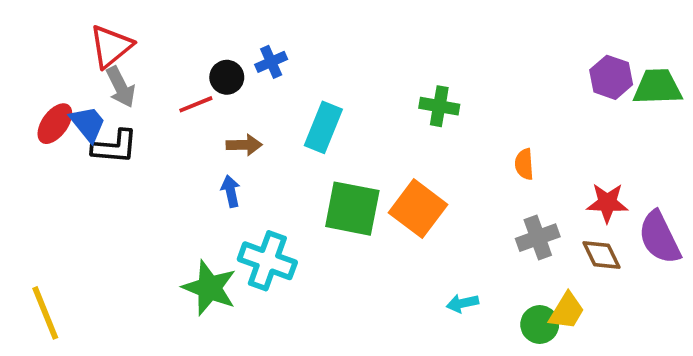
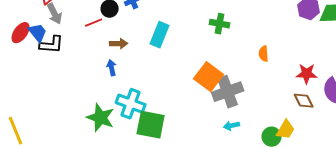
green square: (352, 209) -> (151, 125), moved
gray cross: (538, 238) -> (228, 92), moved, size x1.4

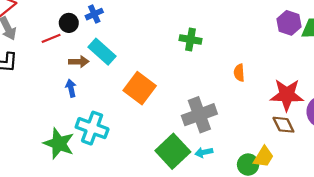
cyan rectangle: (160, 35) -> (102, 52), moved, turned -70
red star: (307, 74) -> (287, 95), size x1.4
orange square: (209, 77) -> (140, 88), moved
green square: (151, 125) -> (173, 151), moved, turned 36

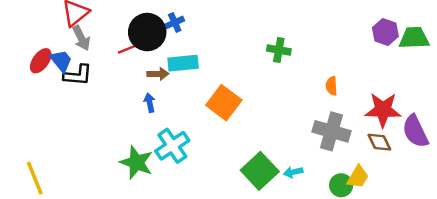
black circle: (69, 23) -> (147, 32), size x1.8
cyan rectangle: (102, 52) -> (183, 63), turned -48
gray cross: (199, 115) -> (332, 131), moved, turned 36
cyan cross: (92, 128) -> (172, 146), turned 36

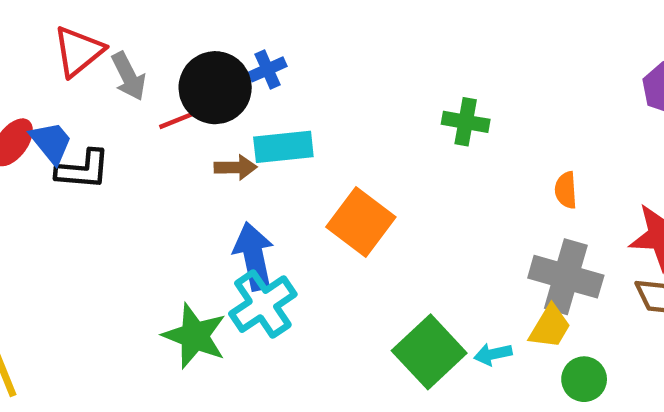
gray arrow: (81, 38) -> (129, 76), moved
blue arrow: (150, 103) -> (254, 256), moved, size x1.8
yellow trapezoid: (358, 177) -> (550, 327), moved

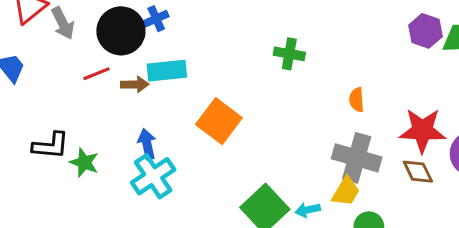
red line: (179, 120) -> (96, 74), moved
black L-shape: (83, 170) -> (51, 146), moved
blue arrow: (254, 256) -> (147, 144), size x0.7
green star: (195, 336) -> (84, 162), moved, size x0.7

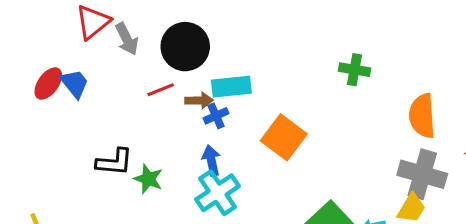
blue cross: (156, 19) -> (216, 116), moved
orange semicircle: (357, 100) -> (422, 116), size x1.8

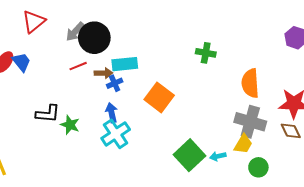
gray arrow: (127, 39) -> (75, 32), moved, turned 70

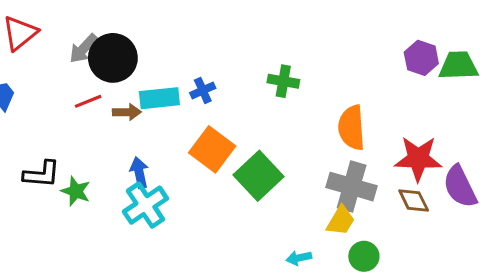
blue cross: (115, 83) -> (203, 90), moved
green square: (190, 155) -> (259, 176), moved
cyan arrow: (218, 156) -> (299, 258), moved

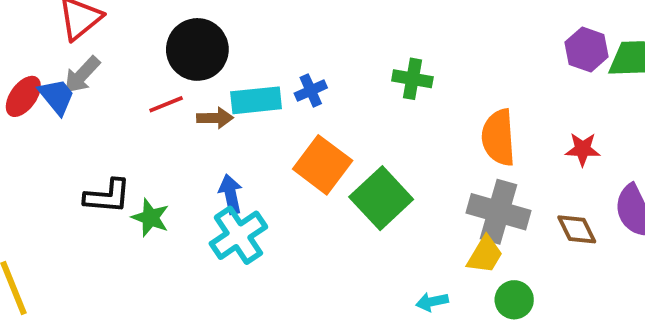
gray arrow: (83, 49) -> (82, 75), moved
red star: (418, 159) -> (583, 149), moved, size x0.6

